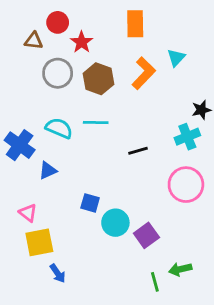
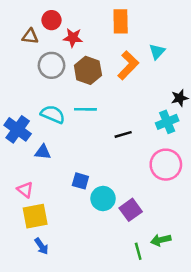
red star: (82, 42) -> (73, 38), turned -30
blue triangle: (48, 170) -> (43, 152), turned 30
blue arrow: (58, 273) -> (41, 246), moved

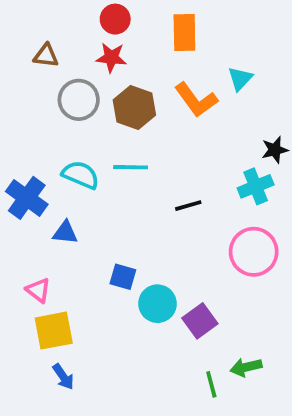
red circle: (52, 20) -> (115, 19), moved
orange L-shape: (128, 65) -> (196, 100), turned 100

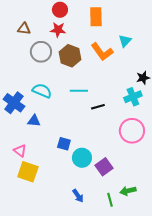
cyan line: (131, 167) -> (79, 91), moved
yellow square: (54, 331) -> (28, 172), turned 30
blue arrow: (63, 377) -> (78, 196), moved

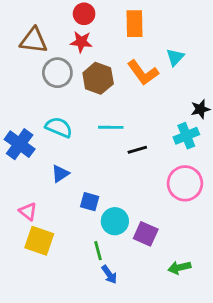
brown triangle: (24, 29) -> (34, 40), size x1.5
blue triangle: (34, 121) -> (60, 174), moved, turned -40
purple square: (104, 167) -> (146, 234), turned -30
green line: (110, 200) -> (98, 251), moved

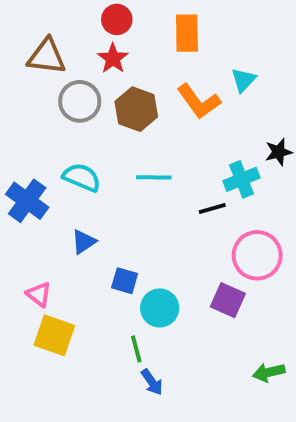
red star: (81, 42) -> (113, 58), turned 30
cyan cross: (186, 136) -> (242, 179), moved
black line: (137, 150) -> (212, 209), moved
purple square: (146, 234) -> (228, 300), moved
green arrow: (179, 267) -> (269, 372), moved

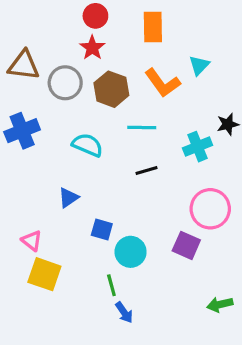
brown triangle: (47, 57) -> (24, 65), moved
cyan semicircle: (82, 177) -> (87, 145), moved
cyan line: (154, 177) -> (142, 127), moved
blue cross: (27, 201) -> (22, 131), moved, turned 32
black line: (212, 209) -> (146, 171), moved

